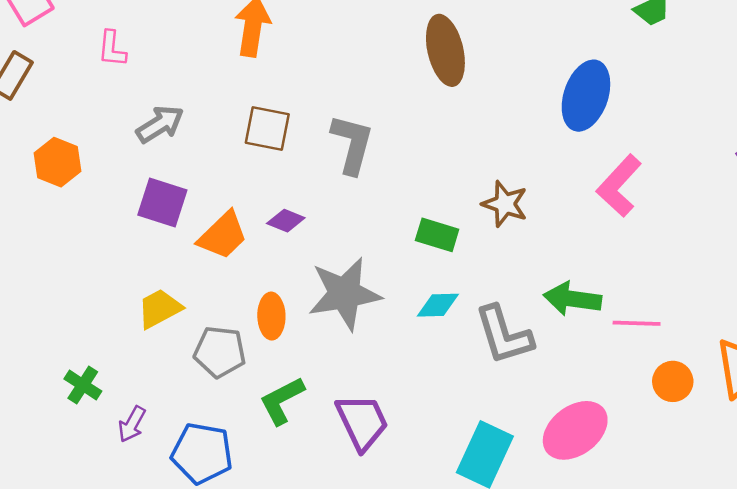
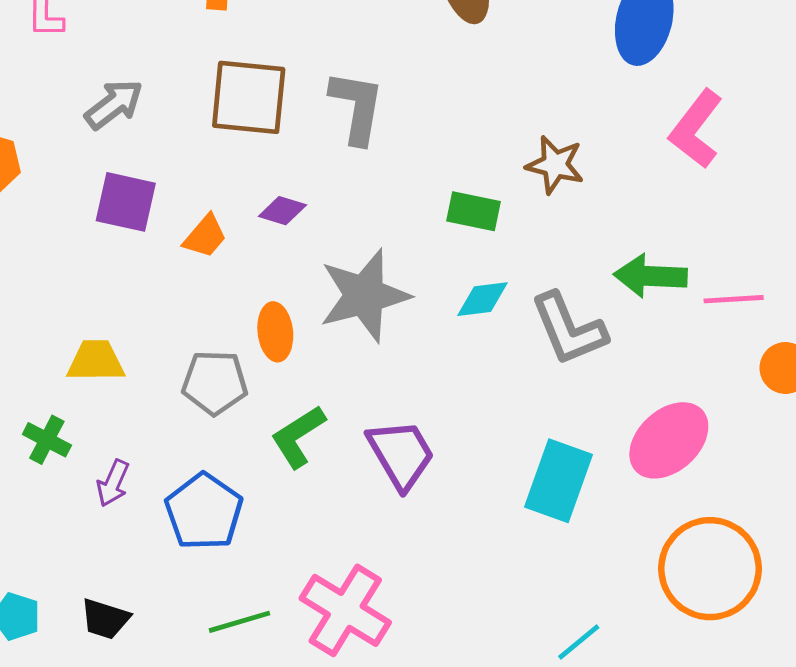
brown square: (267, 129) -> (249, 97), size x1.4
orange trapezoid: (223, 235) -> (205, 236), size x0.7
yellow trapezoid: (159, 309) -> (96, 361), moved, turned 33
blue pentagon: (202, 453) -> (204, 512), turned 30

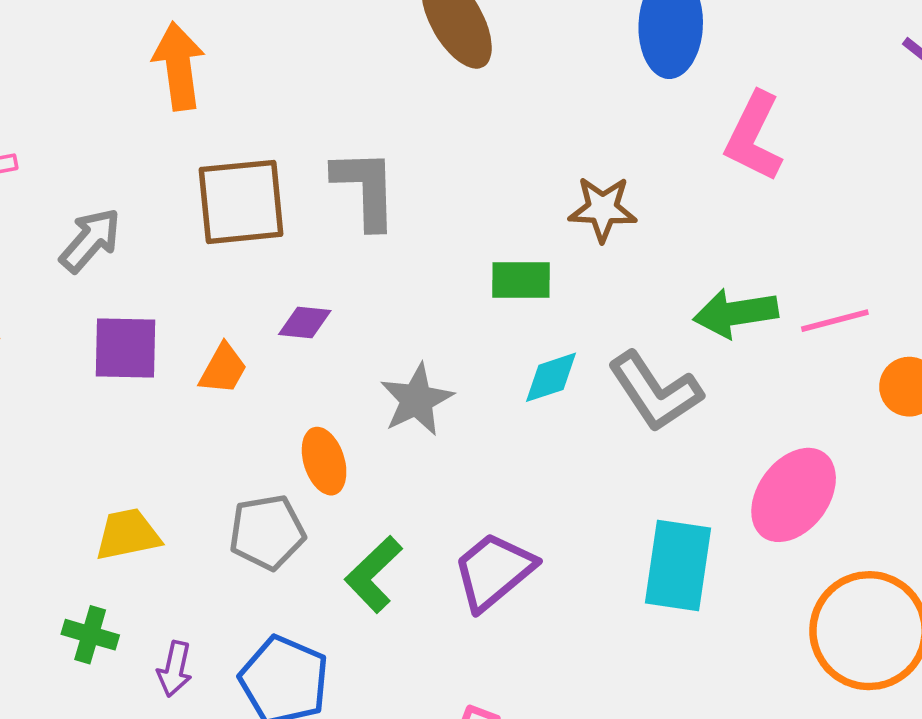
gray star: (364, 295) -> (417, 400), size x0.7
purple trapezoid: (401, 454) -> (494, 571), turned -88

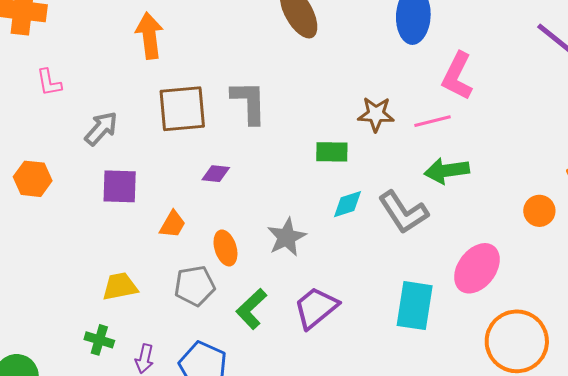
pink line: (835, 321) -> (433, 121), moved
orange trapezoid: (223, 369) -> (173, 224), moved
gray star: (417, 400) -> (287, 237), moved

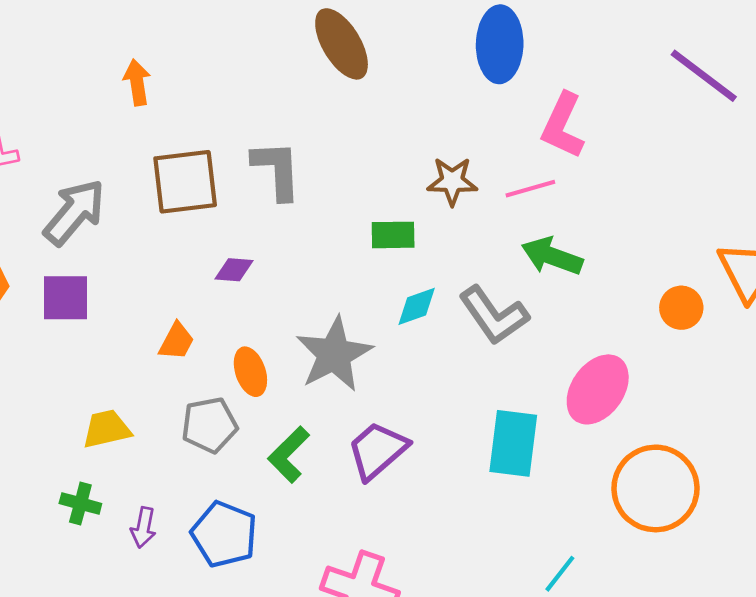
orange arrow: (149, 36) -> (137, 82), size x0.7
gray arrow: (101, 128) -> (74, 212), size x1.4
green arrow: (447, 171) -> (552, 256), turned 30
purple square: (120, 186) -> (65, 298), moved
gray star: (287, 237) -> (334, 354), size x1.4

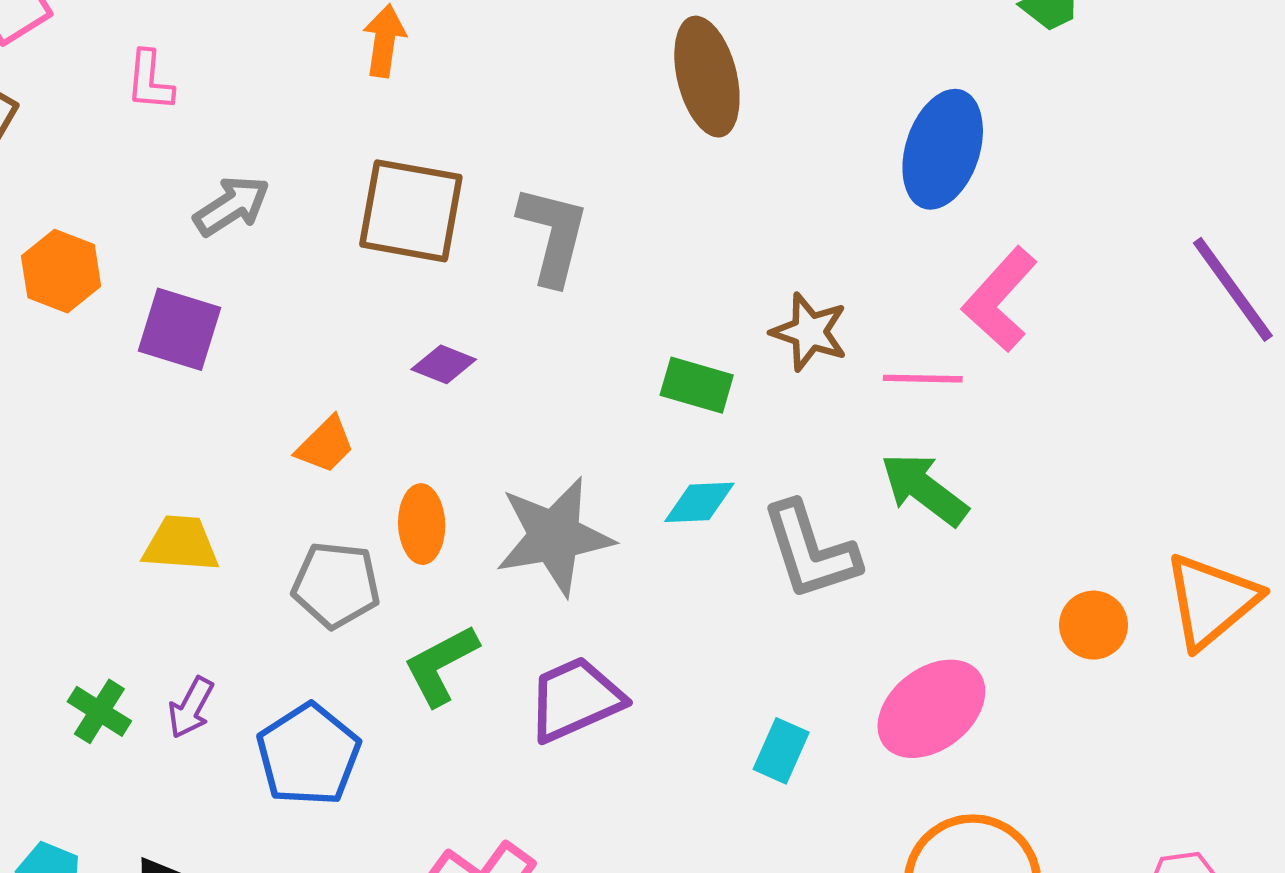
gray arrow: (74, 212) -> (232, 206), size x0.7
cyan rectangle: (513, 443) -> (781, 751), size x0.6
green cross: (80, 503) -> (99, 711), moved

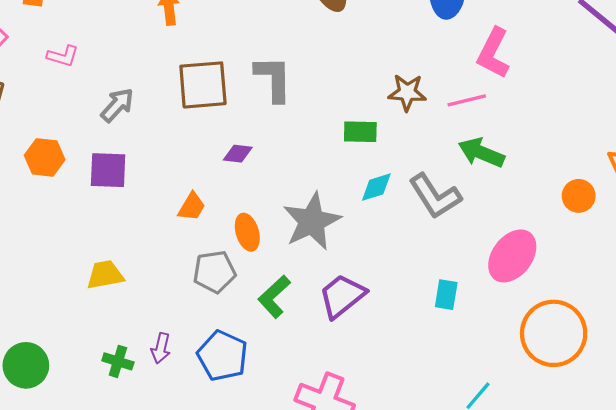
pink L-shape: (150, 81) -> (63, 56), turned -64
yellow trapezoid: (181, 544) -> (105, 275), moved

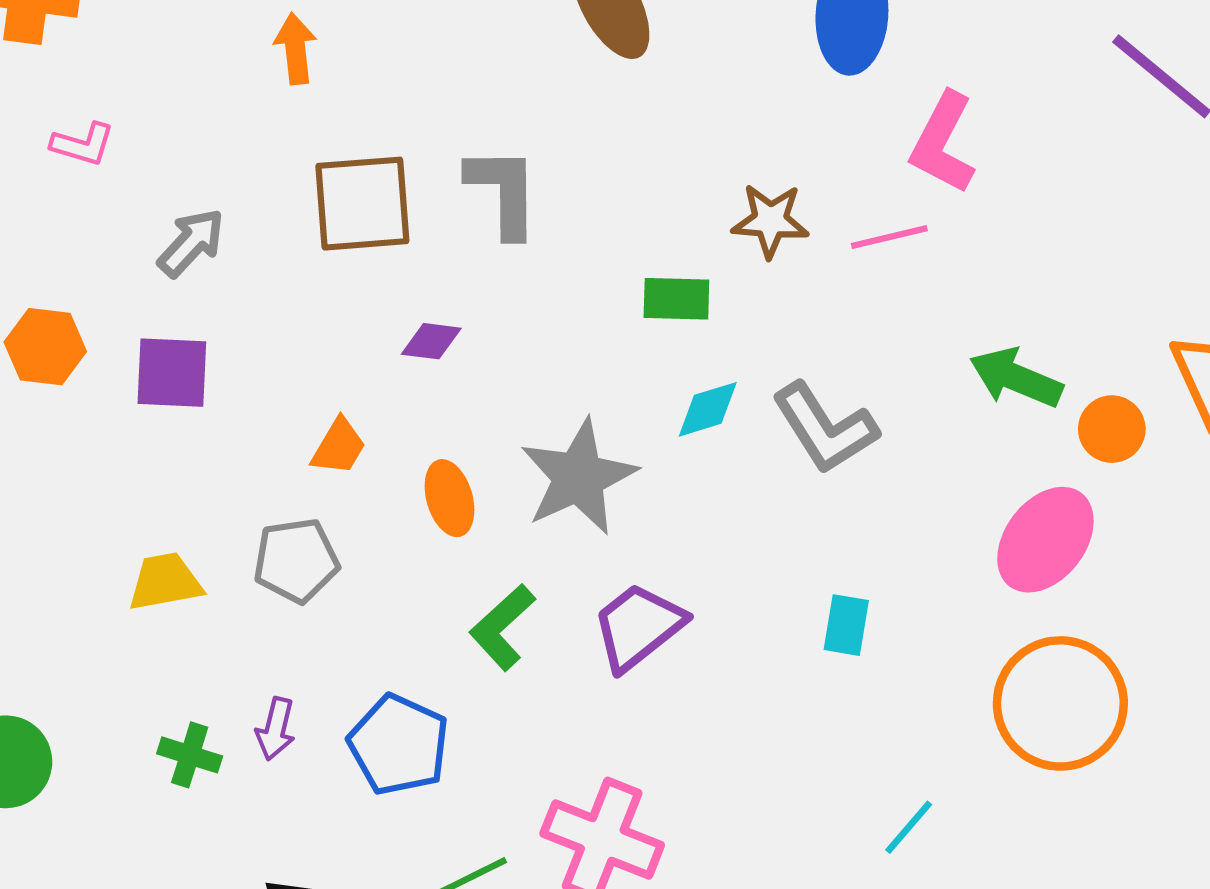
green arrow: (481, 153) -> (1016, 378), moved
pink ellipse: (512, 256) -> (1045, 540), moved
gray pentagon: (214, 272) -> (296, 561), moved

